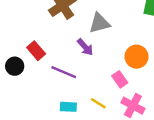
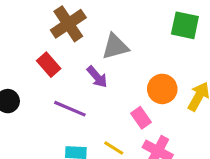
red rectangle: (36, 51) -> (49, 65), moved

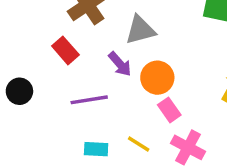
orange circle: (162, 89) -> (157, 78), moved
purple line: (70, 109) -> (89, 100), turned -32

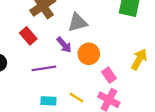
pink rectangle: (169, 110) -> (109, 75), moved

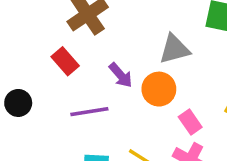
gray triangle: (78, 22) -> (175, 49), moved

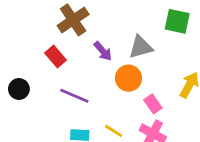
purple arrow: (121, 75) -> (103, 51), moved
purple line: (89, 112) -> (74, 96), turned 32

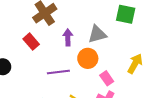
purple arrow: (103, 51) -> (68, 37), turned -140
purple line: (74, 96) -> (58, 72), moved, turned -30

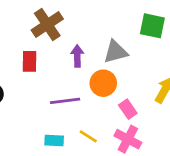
red rectangle: (31, 42) -> (30, 61), turned 42

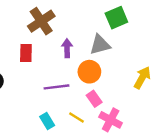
green square: (152, 26) -> (116, 18), moved, turned -35
pink rectangle: (128, 109) -> (94, 99), moved
cyan rectangle: (54, 140) -> (47, 121), turned 56

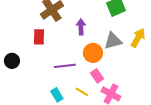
gray triangle: (100, 45) -> (113, 41), moved
purple arrow: (67, 48) -> (81, 27), moved
yellow arrow: (142, 78) -> (138, 38), moved

